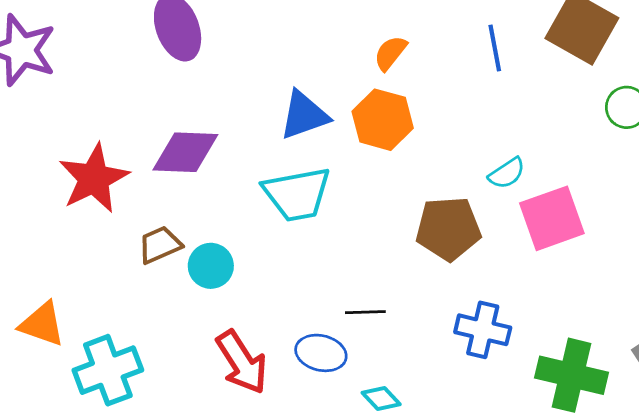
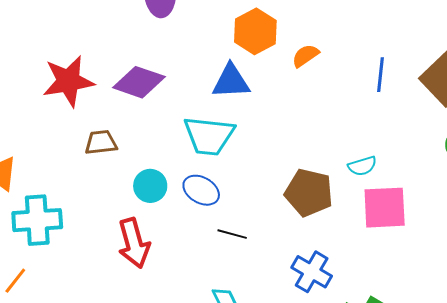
orange hexagon: (383, 120) -> (255, 31), moved
cyan circle: (211, 266) -> (150, 186), moved
blue ellipse: (321, 353) -> (201, 190), moved

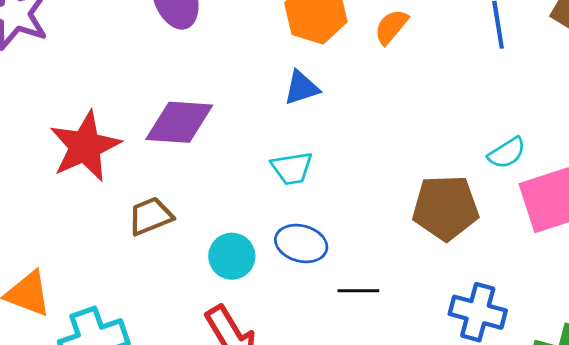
blue triangle: (231, 81) -> (301, 88), size x0.7
cyan trapezoid: (209, 136) -> (292, 168), size x0.6

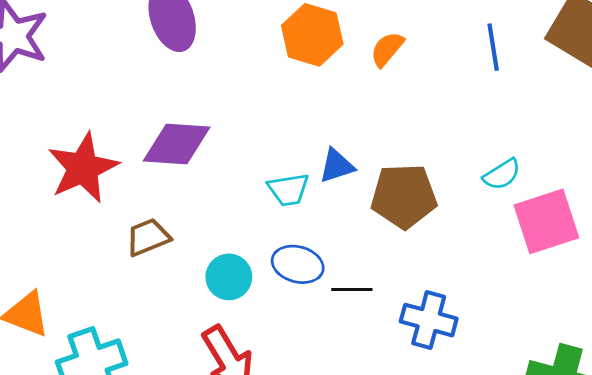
blue triangle: (301, 88) -> (337, 166), moved
brown pentagon: (445, 208) -> (404, 196), moved
black line: (358, 291) -> (352, 289), moved
blue cross: (478, 312) -> (429, 320), moved

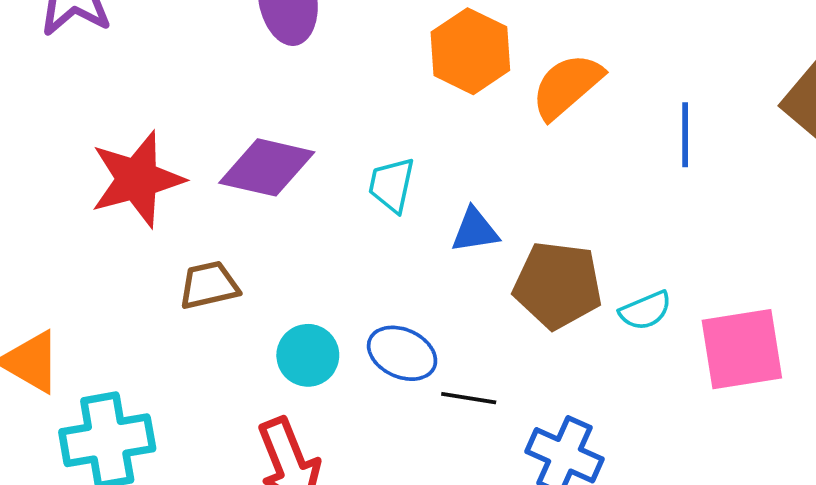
blue line: (493, 47) -> (685, 135), moved
orange semicircle: (387, 49) -> (567, 86), size x1.5
cyan semicircle: (502, 174) -> (645, 310), moved
cyan trapezoid: (288, 190) -> (392, 185), moved, turned 102

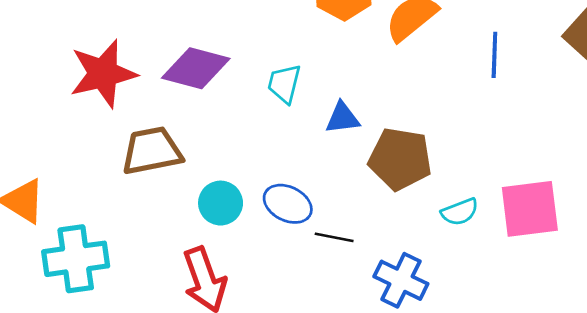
brown trapezoid: (209, 285) -> (152, 151), size x1.4
cyan semicircle: (645, 310) -> (460, 212), moved

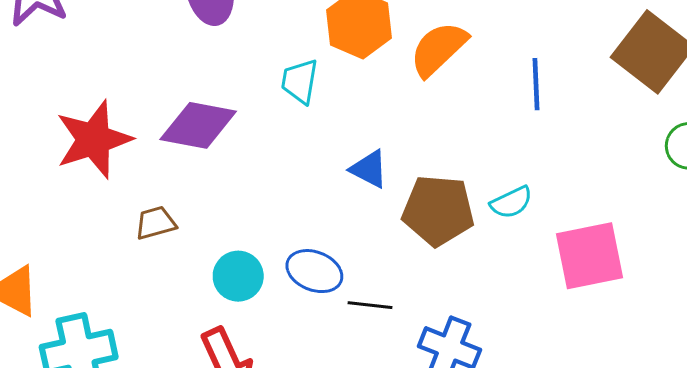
cyan trapezoid: (284, 84) -> (300, 81), moved
blue triangle: (342, 118) -> (369, 169), turned 39
brown trapezoid: (152, 151) -> (156, 223), size x0.6
cyan semicircle: (460, 212) -> (511, 202), moved

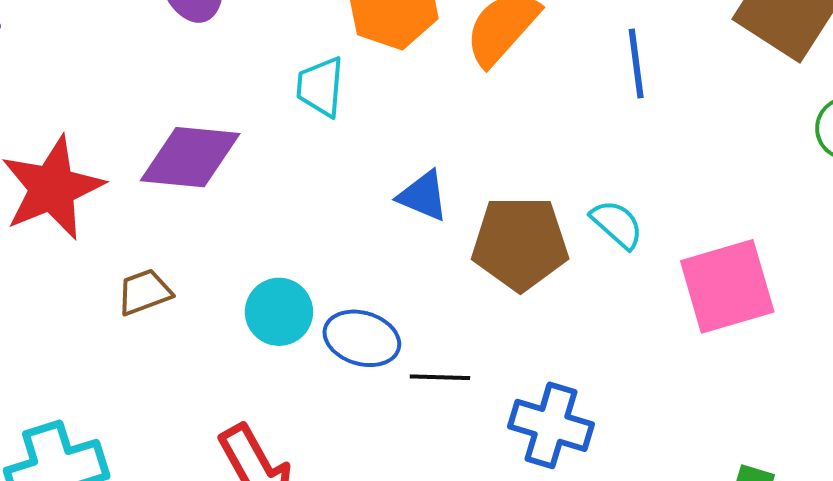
cyan semicircle: (511, 202) -> (617, 224), turned -108
cyan circle: (238, 276) -> (279, 312), moved

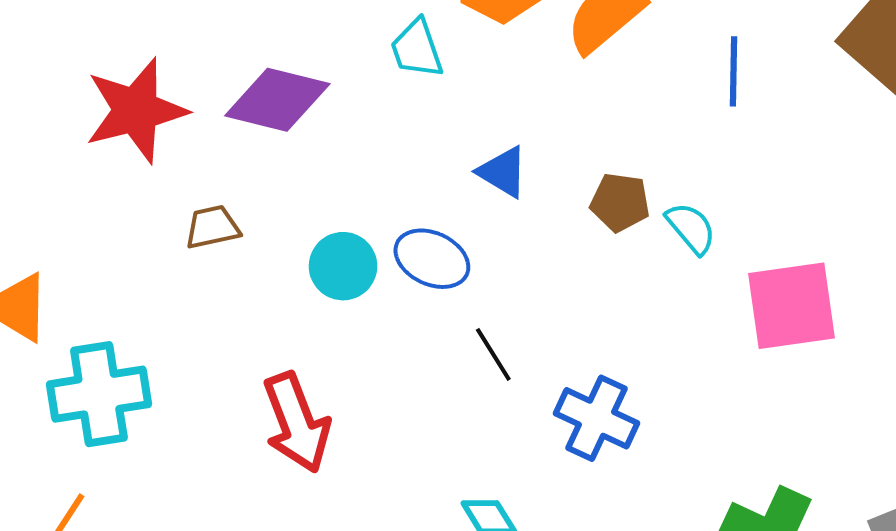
cyan trapezoid: (320, 87) -> (417, 49), turned -32
brown pentagon: (520, 243) -> (620, 202), moved, size x0.6
blue ellipse: (362, 338) -> (432, 259), moved
black line: (440, 377) -> (493, 354), turned 48

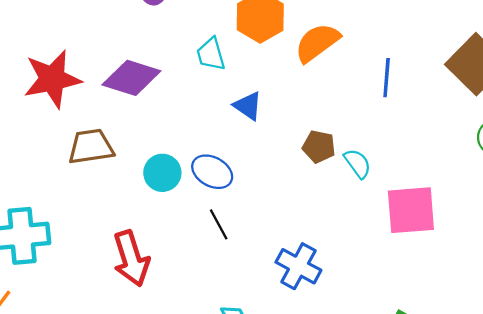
blue triangle: (503, 172) -> (248, 106), moved
brown trapezoid: (212, 227) -> (91, 147), size x1.5
black line: (493, 354) -> (219, 224), moved

